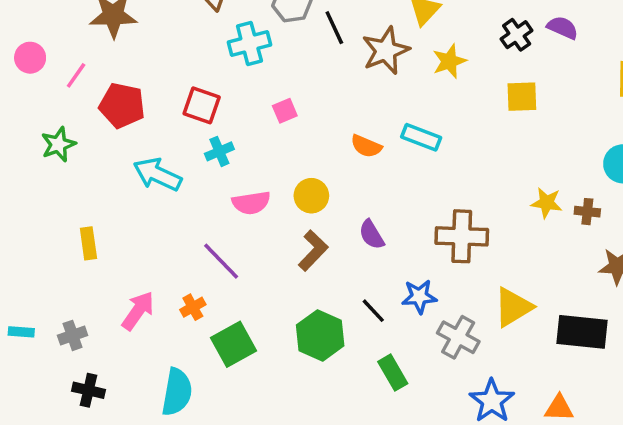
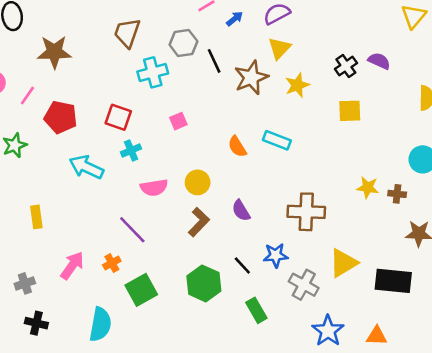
orange semicircle: (366, 146) -> (237, 147), turned 35

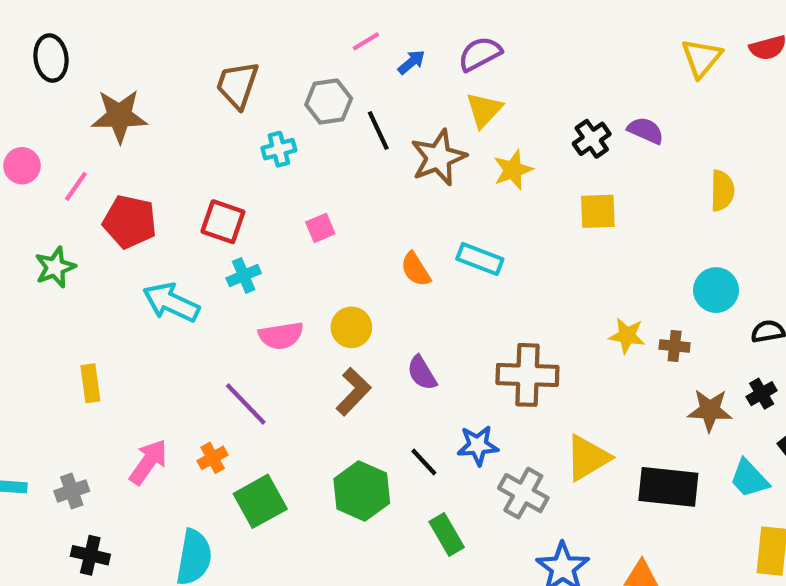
cyan cross: (153, 72) -> (279, 149), size x0.7

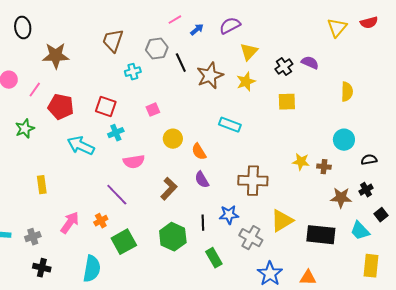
yellow triangle: (484, 110) -> (249, 52), moved
orange semicircle: (416, 269) -> (199, 152), moved
yellow circle: (351, 327) -> (173, 139), moved
black line: (424, 462) -> (203, 223), turned 42

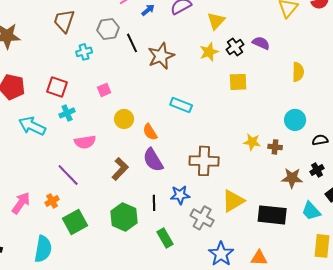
yellow triangle: (249, 52) -> (216, 21), moved
yellow star: (246, 82) -> (209, 52), moved
purple semicircle: (202, 180) -> (153, 160), size x1.4

